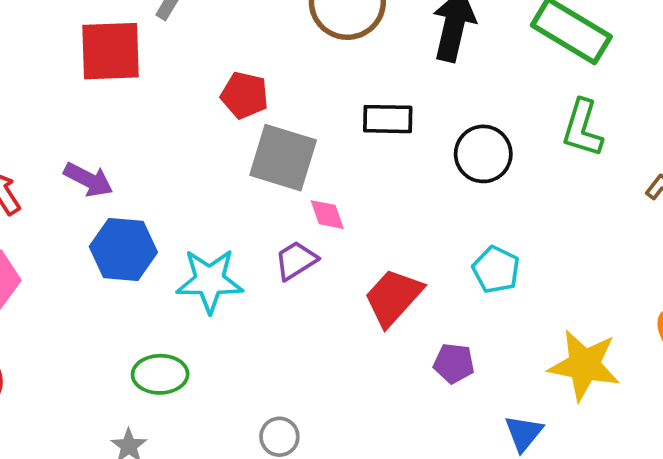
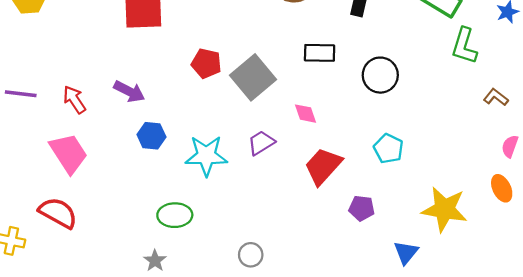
red pentagon: (245, 95) -> (206, 63), moved
green L-shape: (582, 128) -> (464, 46), moved
gray square: (283, 158) -> (253, 77), turned 33
pink diamond: (327, 215) -> (306, 114), moved
blue hexagon: (123, 249) -> (151, 136), size x0.7

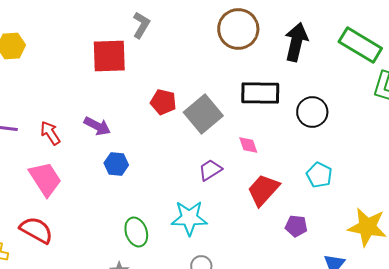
black rectangle: (320, 53) -> (260, 93), size x1.4
cyan star: (206, 156) -> (189, 218), moved
green ellipse: (175, 215) -> (136, 232), turned 72

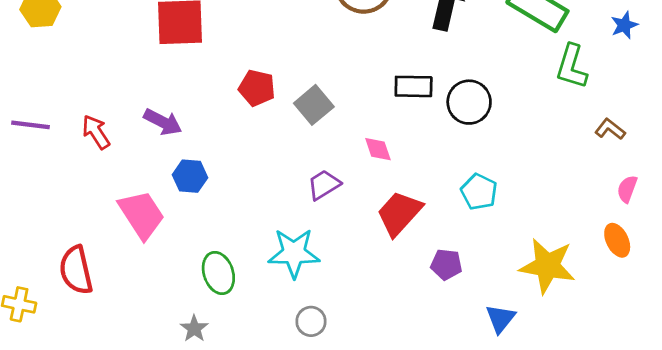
black rectangle: (260, 93) -> (414, 86), moved, size x0.7
gray square: (203, 114) -> (314, 105), size x0.7
pink trapezoid: (45, 179) -> (142, 215), moved
red semicircle: (36, 230) -> (76, 270), turned -132

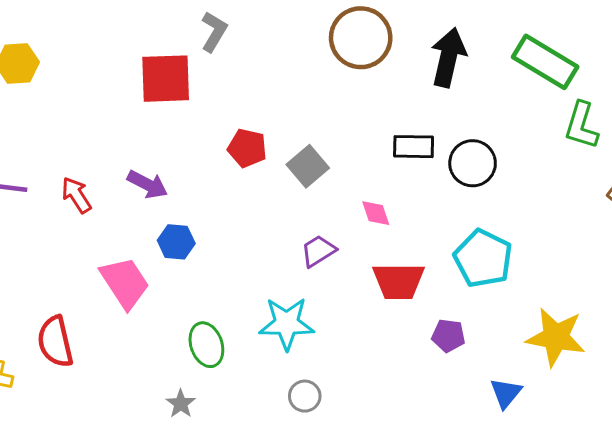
cyan pentagon: (479, 192) -> (483, 258), size x1.5
red trapezoid: (399, 213) -> (398, 281), turned -132

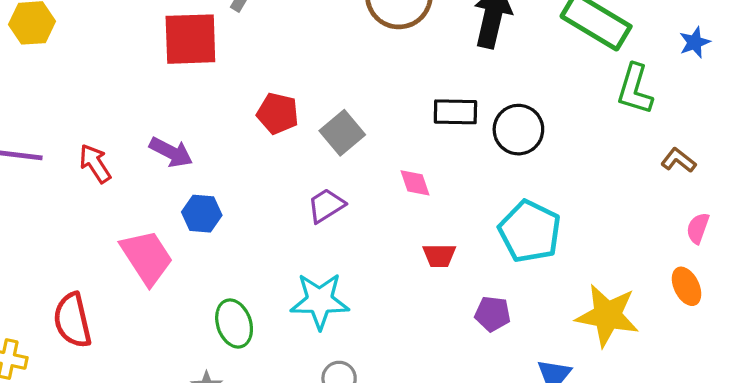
purple trapezoid: (318, 251) -> (326, 206), moved
red trapezoid: (398, 281) -> (439, 256), size x0.6

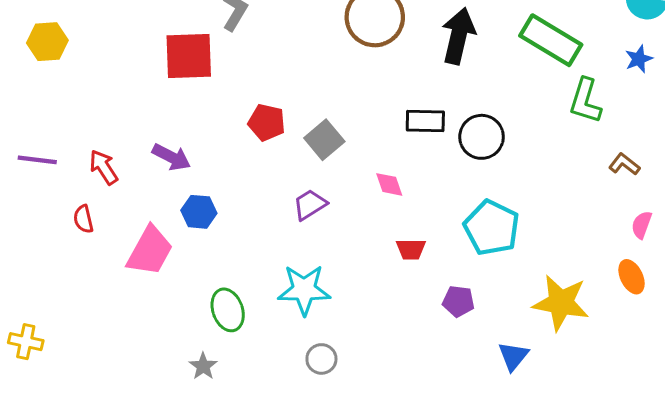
pink trapezoid: (147, 257) -> (150, 251), turned 62
red semicircle: (72, 320) -> (83, 219), moved, size x0.6

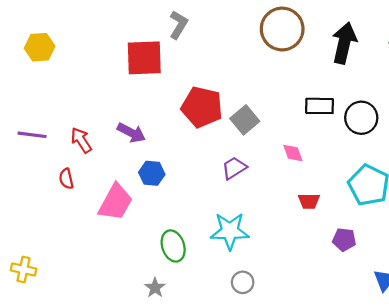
red pentagon: (267, 122) -> (202, 107), size x1.5

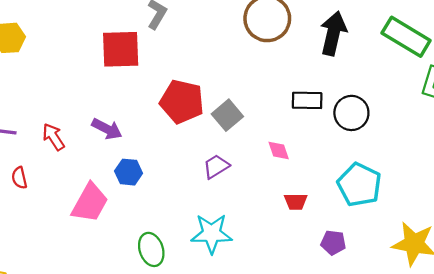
red semicircle: (66, 179) -> (19, 178), moved

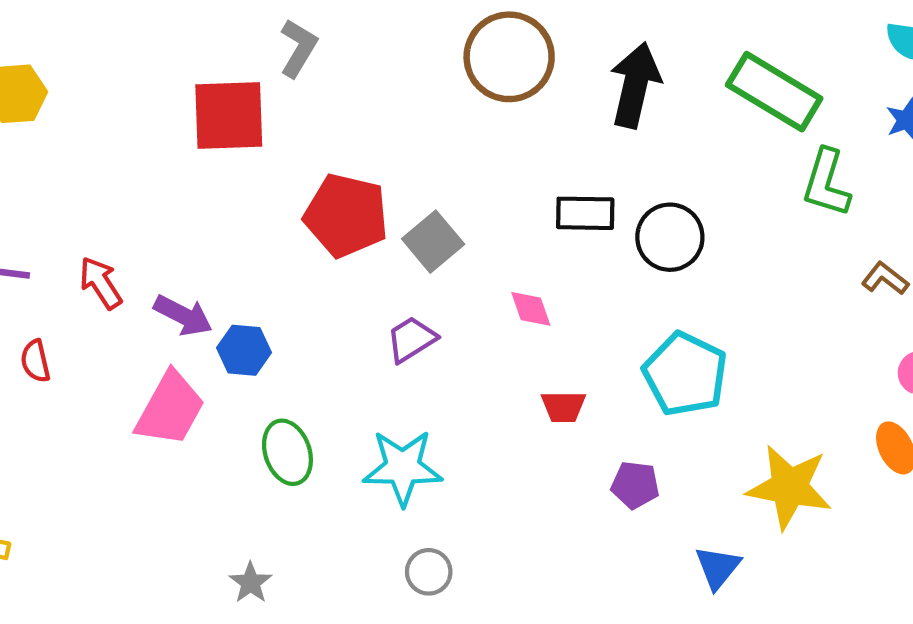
purple arrow: (107, 129) -> (183, 315), moved
green ellipse: (151, 249) -> (287, 452), moved

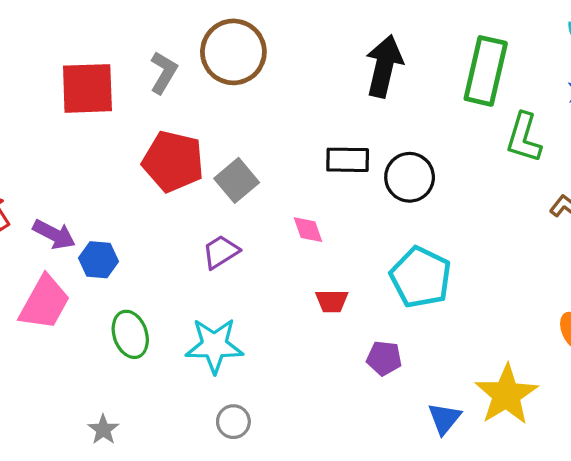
gray L-shape: (298, 48) -> (164, 73), moved
brown circle: (509, 57) -> (233, 52), moved
green rectangle: (774, 92) -> (486, 71), turned 72
yellow star: (789, 487) -> (506, 395), moved, turned 30

